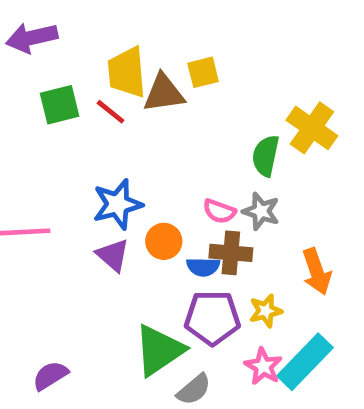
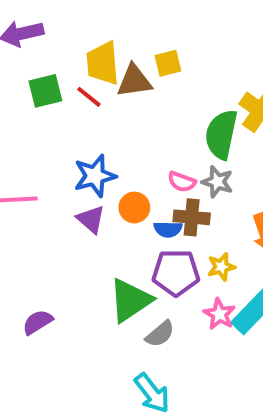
green semicircle: (266, 156) -> (221, 134), size x1.4

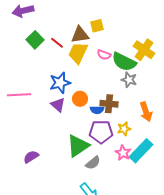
yellow trapezoid: (103, 63) -> (78, 53), moved, turned 30
green square: (45, 91) -> (35, 40), turned -30
green semicircle: (221, 134) -> (124, 62), turned -75
pink semicircle: (182, 182) -> (104, 55), moved
gray star: (217, 182) -> (129, 80), moved

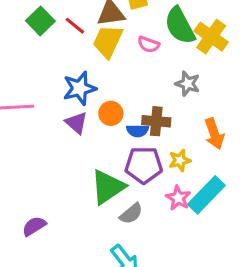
green semicircle: (124, 62) -> (180, 26), moved, turned 35
purple semicircle: (31, 157) -> (34, 226), moved

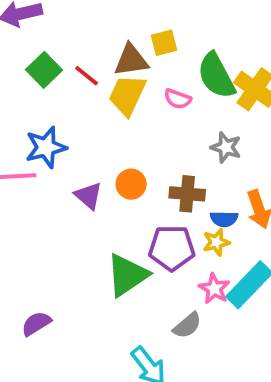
blue star: (80, 88) -> (46, 147), moved
blue semicircle: (137, 131) -> (224, 219), moved
gray semicircle: (131, 214) -> (187, 325), moved

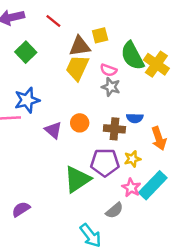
red line: (87, 76) -> (53, 21), moved
gray star: (226, 147) -> (111, 87), moved
blue semicircle: (224, 219) -> (135, 118), moved

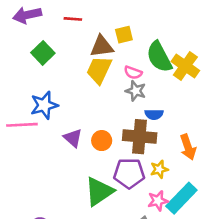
red line: (53, 21) -> (73, 19), turned -35
blue semicircle: (135, 118) -> (154, 114), moved
orange circle: (80, 123) -> (102, 141), moved
brown cross: (114, 129) -> (140, 137), size x1.4
pink star: (131, 188) -> (158, 201), turned 30

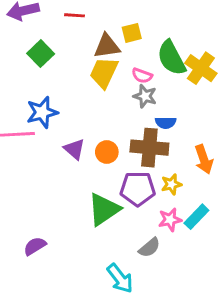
cyan rectangle: (181, 198) -> (196, 217), size x0.7

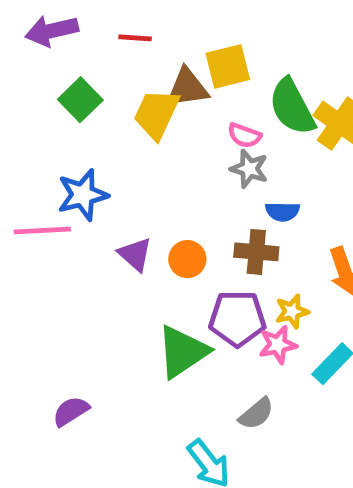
yellow square: (132, 33) -> (228, 66), size x1.4
yellow trapezoid: (104, 73) -> (156, 114), moved
brown cross: (149, 148) -> (256, 252), size x0.7
pink star: (170, 220) -> (278, 345), moved

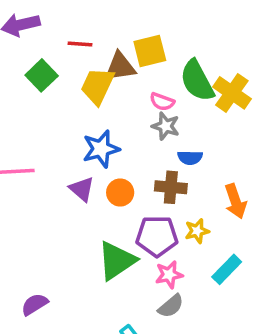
red line: (135, 38) -> (80, 44), moved
blue star: (83, 195) -> (101, 149), moved
pink star: (278, 345) -> (169, 275), moved

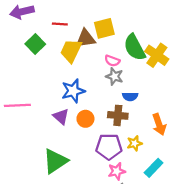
green triangle: (117, 261) -> (55, 161), moved

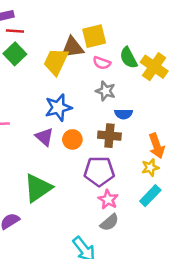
red line: (60, 24) -> (15, 31), moved
green semicircle: (135, 47) -> (129, 58), size x0.7
pink semicircle: (112, 61) -> (102, 63), moved
yellow star: (135, 143) -> (150, 168), moved
pink star: (117, 171) -> (108, 199), turned -30

